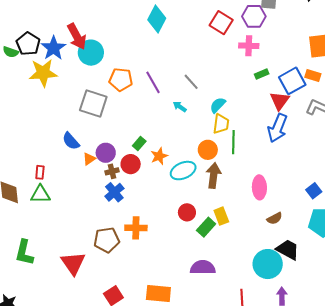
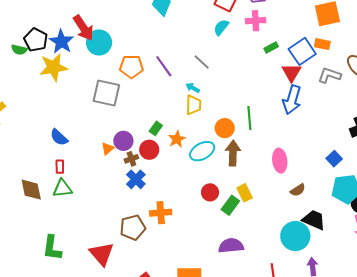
cyan semicircle: (218, 105) -> (221, 27), moved
yellow trapezoid: (221, 124) -> (193, 105), moved
blue semicircle: (71, 141) -> (59, 137), moved

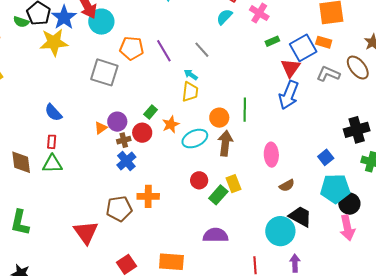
pink cross: (256, 21) -> (259, 13), turned 30
green L-shape: (52, 248) -> (20, 223), moved

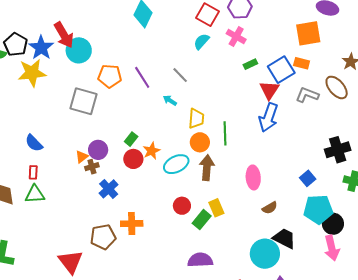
yellow trapezoid: (190, 92) -> (196, 119), moved
red circle: (142, 133) -> (133, 159), moved
brown cross: (124, 140) -> (92, 167), moved

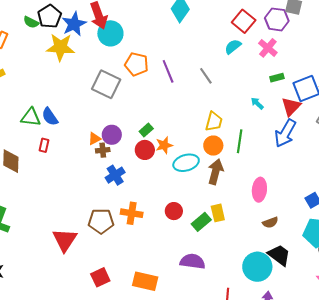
cyan arrow: (170, 100) -> (257, 103), moved
green triangle: (35, 194) -> (31, 117), moved
red circle: (182, 206) -> (174, 211), moved

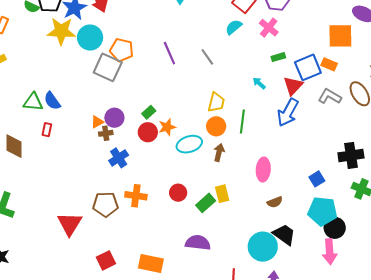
cyan circle: (110, 33) -> (90, 38), moved
orange pentagon: (136, 64) -> (122, 50), moved
brown arrow: (216, 172) -> (219, 152), size x0.7

